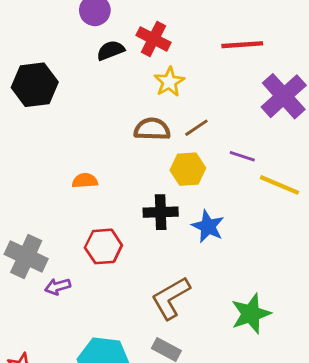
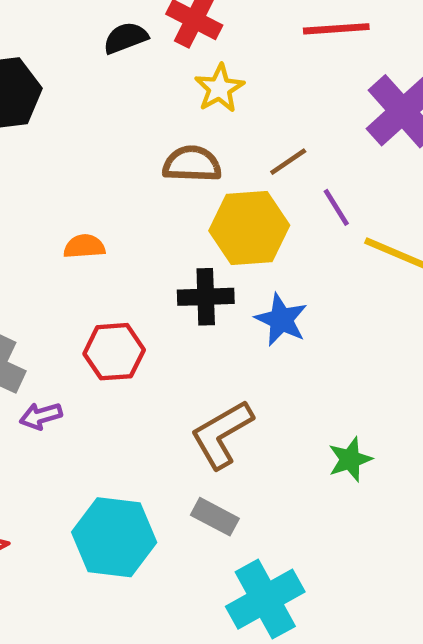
brown line: (196, 128) -> (288, 162), moved
purple line: (242, 156) -> (336, 207), turned 40
yellow hexagon: (188, 169) -> (249, 228), size x1.4
green star: (251, 314) -> (350, 459), size x0.7

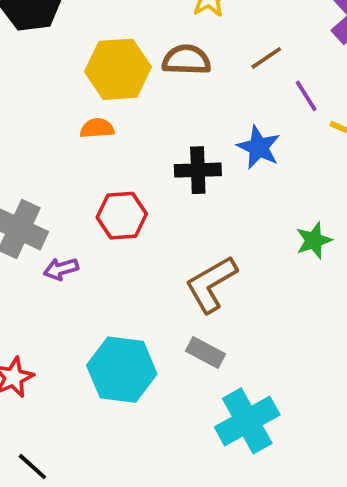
yellow hexagon: (249, 228) -> (118, 69), moved
blue star: (281, 320) -> (259, 147), moved
green star: (350, 459) -> (314, 240), moved

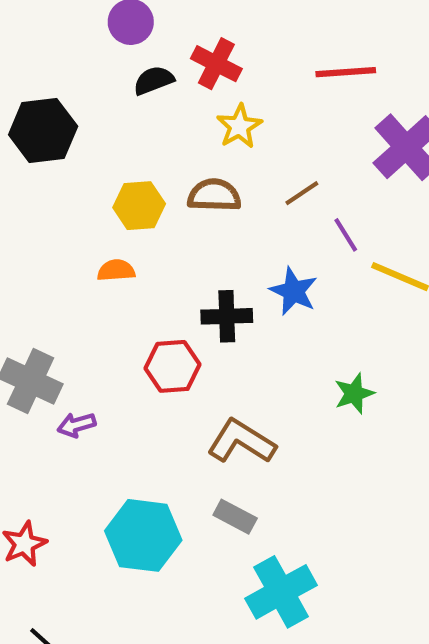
yellow hexagon: (118, 69) -> (139, 206), size x0.7
red hexagon: (122, 216) -> (172, 366), moved
brown L-shape: (211, 284) -> (241, 442), turned 62

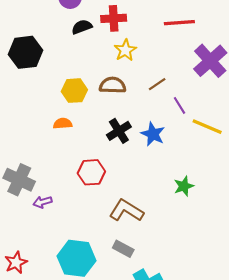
red cross: (216, 64) -> (114, 18), turned -30
black cross: (227, 316) -> (119, 131), moved, turned -30

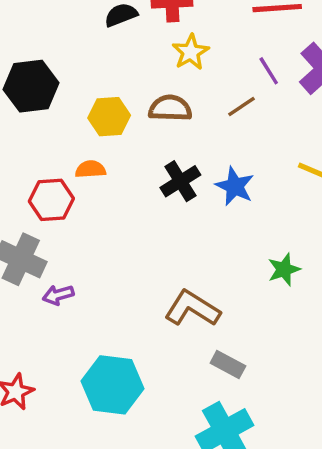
black hexagon: (26, 52) -> (31, 86), moved
purple line: (179, 105) -> (269, 71), moved
red hexagon: (91, 172) -> (51, 200), moved
gray rectangle: (123, 249) -> (228, 365), moved

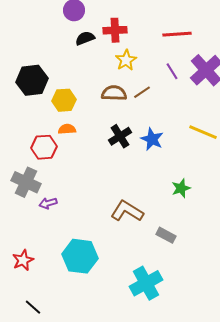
brown line: (242, 106) -> (142, 92), moved
yellow hexagon: (109, 117) -> (64, 100), moved
gray rectangle: (228, 365) -> (166, 235), moved

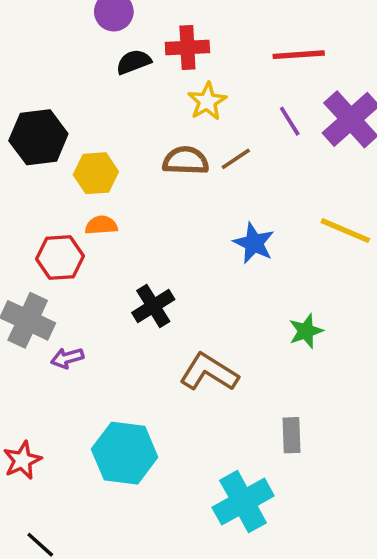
black cross: (120, 136) -> (153, 306), moved
gray rectangle: (166, 235) -> (291, 435), moved, turned 60

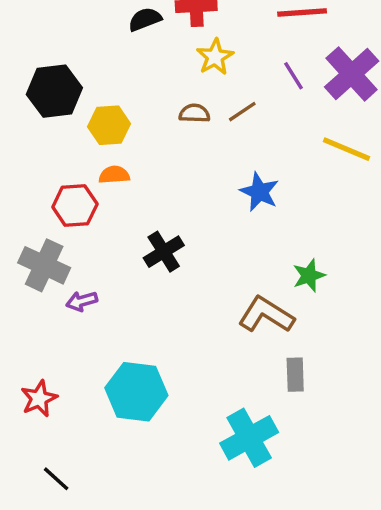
brown semicircle: (186, 161) -> (194, 113), size x0.7
yellow line: (345, 231) -> (346, 149), moved
brown L-shape: (209, 372) -> (266, 315), moved

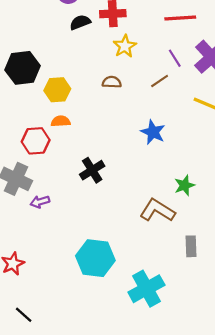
brown line: (242, 112) -> (160, 81), moved
gray rectangle: (295, 375) -> (191, 246), moved
cyan hexagon: (136, 392) -> (95, 258), moved

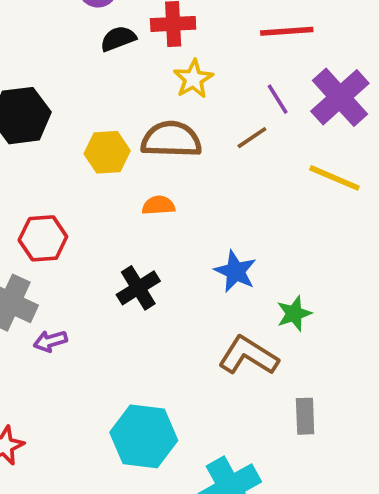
brown semicircle: (112, 82) -> (171, 139), size x1.8
yellow hexagon: (57, 90) -> (107, 152), moved
orange semicircle: (61, 121) -> (158, 205), moved
blue star: (153, 132) -> (235, 271), moved

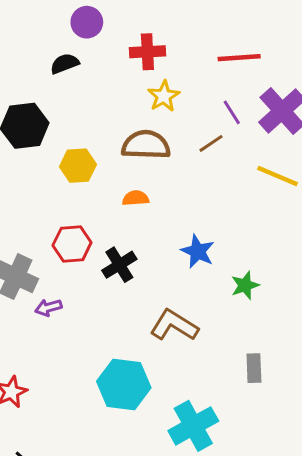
black semicircle: (118, 39) -> (65, 64), moved
yellow hexagon: (107, 152) -> (78, 166), moved
red hexagon: (43, 238) -> (72, 244), moved
brown L-shape: (248, 356) -> (174, 325), moved

